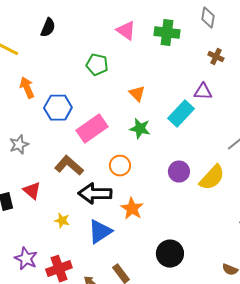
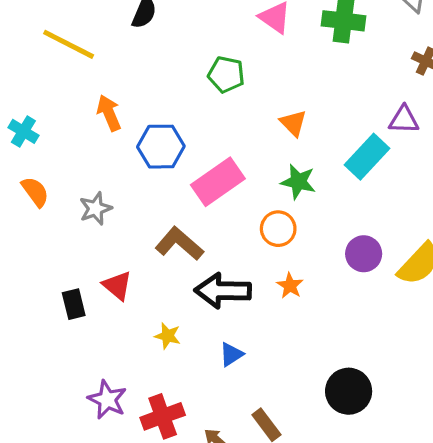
orange circle: (120, 166) -> (278, 229), moved
orange star: (132, 209) -> (290, 286), moved, size x0.7
blue triangle: (100, 232) -> (231, 354), size x0.6

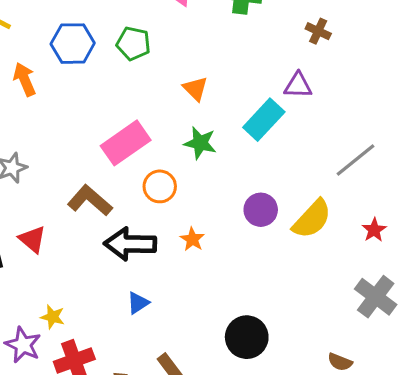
blue hexagon: (161, 147) -> (73, 44), moved
orange circle: (278, 229) -> (160, 186), moved
yellow star: (168, 336) -> (53, 317), moved

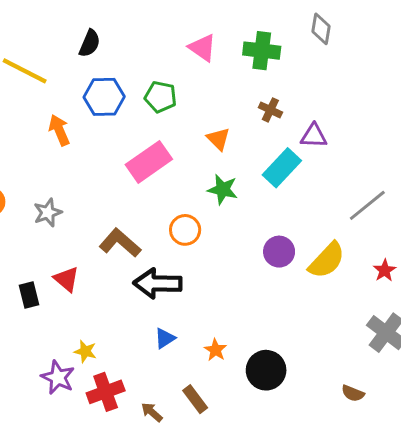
brown cross: (318, 31) -> (270, 110), moved
pink rectangle: (126, 143) -> (149, 162), moved
orange star: (192, 239) -> (215, 350), moved

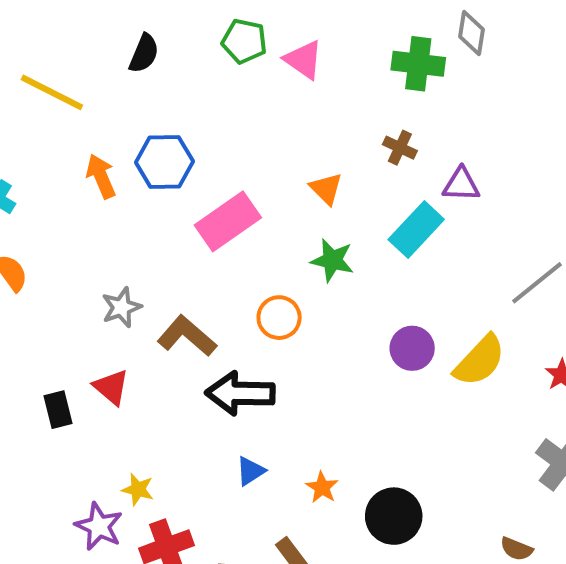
green cross: (262, 51) -> (418, 64), moved
blue hexagon: (104, 97) -> (164, 162), moved
green pentagon: (160, 97) -> (244, 41), moved
gray star: (48, 213) -> (121, 307), moved

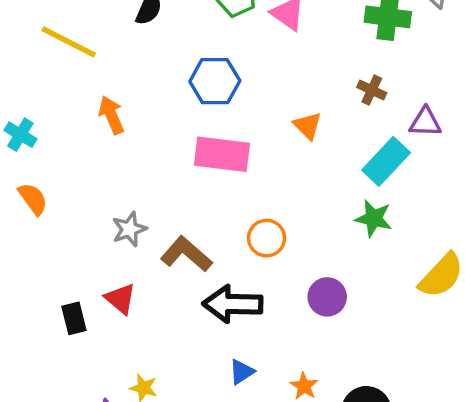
blue hexagon: (164, 162) -> (215, 81), moved
pink rectangle: (228, 221) -> (222, 154), turned 42
green star: (332, 260) -> (374, 218), moved
purple circle: (412, 348) -> (327, 297), moved

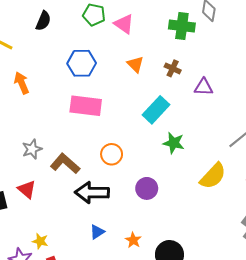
orange triangle: (308, 126) -> (135, 64), moved
cyan rectangle: (386, 161) -> (156, 110), moved

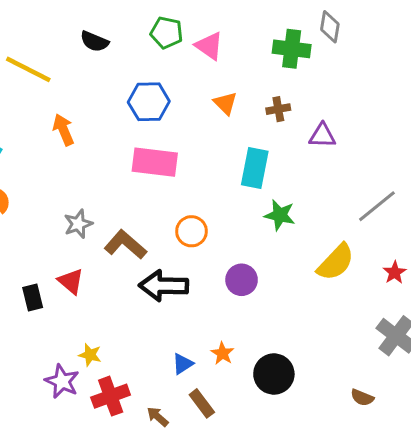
black semicircle: (43, 21) -> (94, 41), turned 90
brown cross: (173, 68) -> (278, 109), turned -35
cyan rectangle: (156, 110) -> (255, 168), turned -32
blue triangle: (97, 232) -> (183, 364), moved

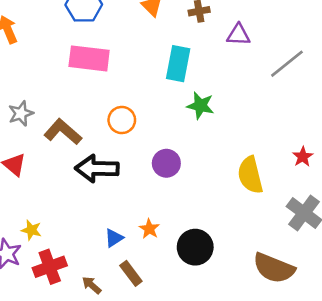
gray line: (377, 206) -> (287, 64), moved
yellow semicircle: (336, 262) -> (250, 175), moved, turned 123
brown semicircle: (362, 398) -> (274, 268), size x2.0

